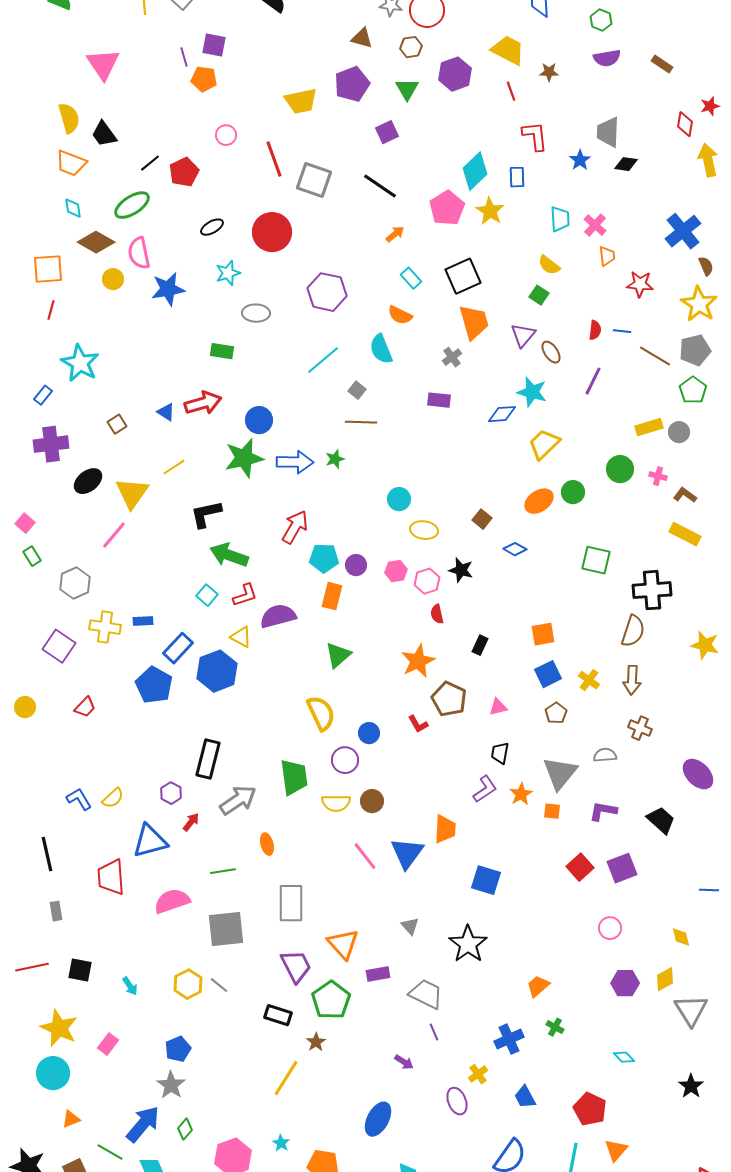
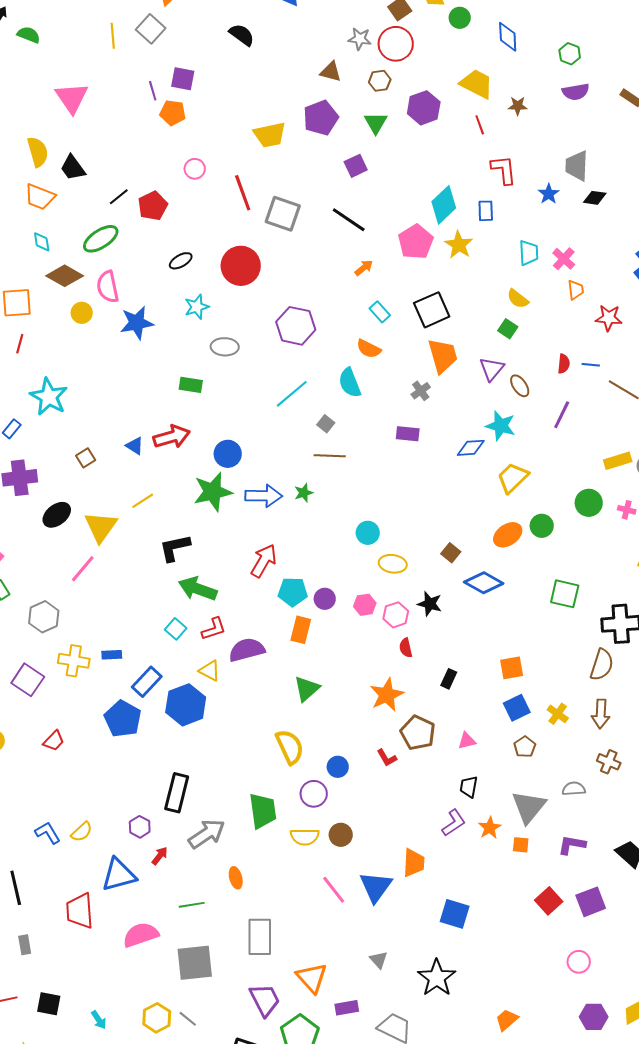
blue diamond: (515, 549) -> (484, 583), size x1.6

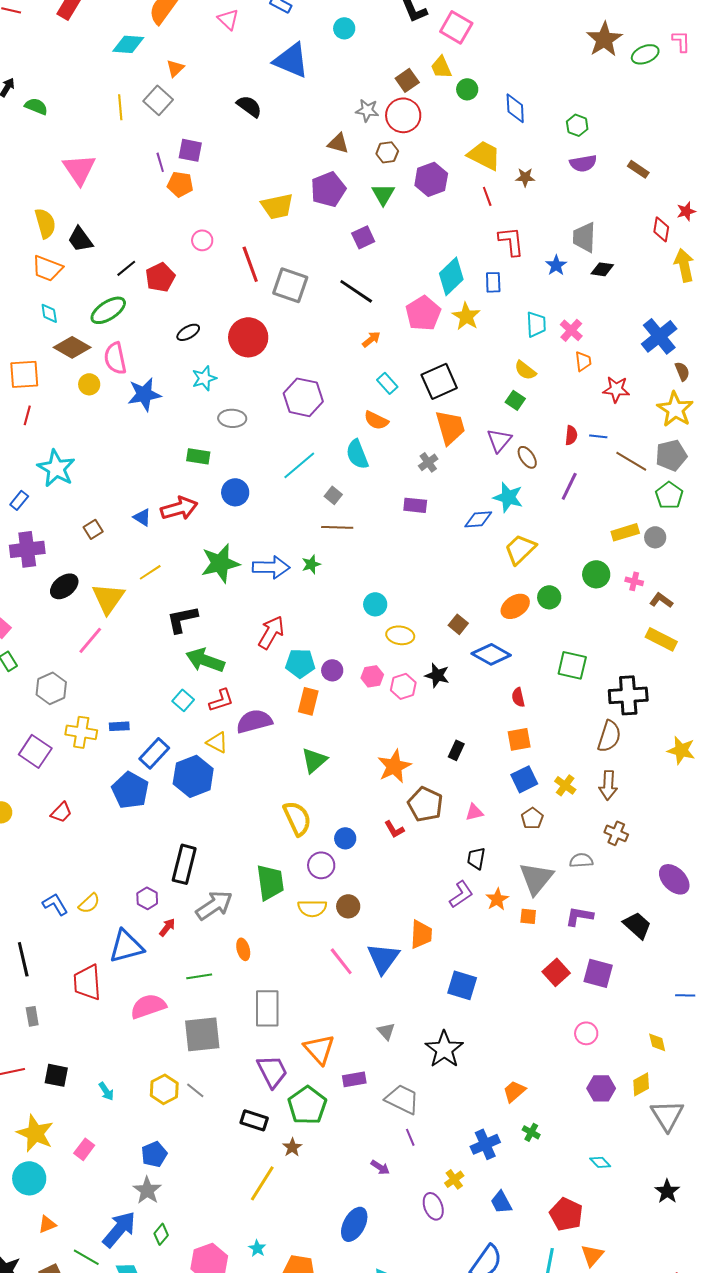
blue circle: (228, 454) -> (235, 492), moved
red semicircle: (406, 648) -> (518, 697), moved
purple square: (591, 902) -> (598, 973), turned 36

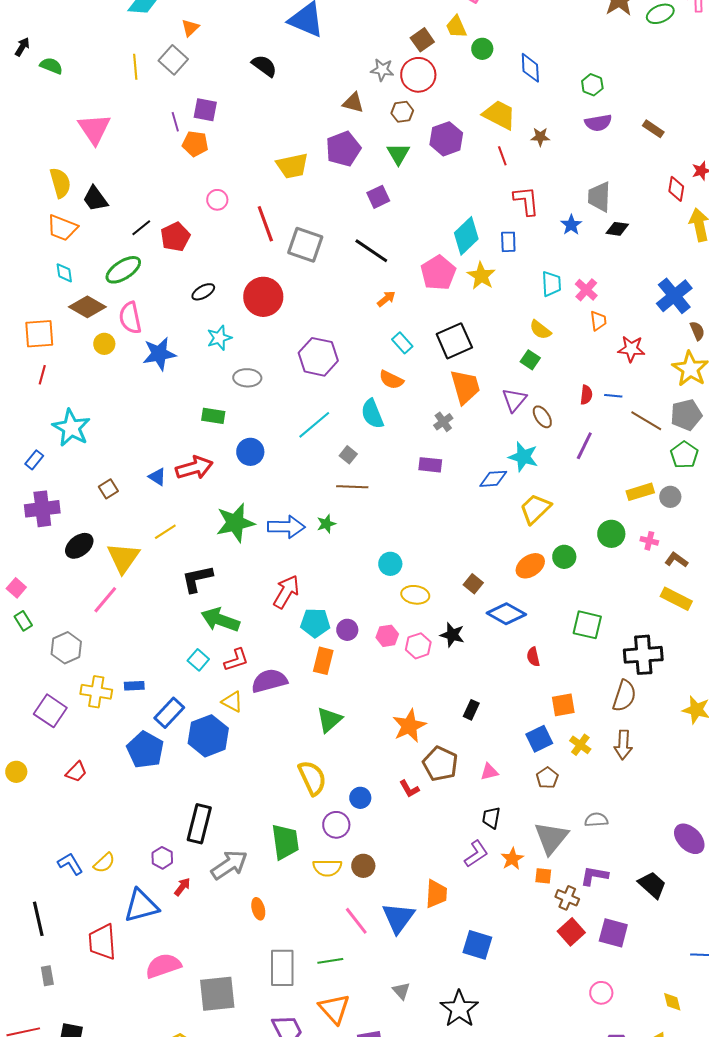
orange square: (519, 739) -> (563, 705), moved
brown cross: (616, 833) -> (567, 898), moved
green line: (199, 976) -> (330, 961), moved

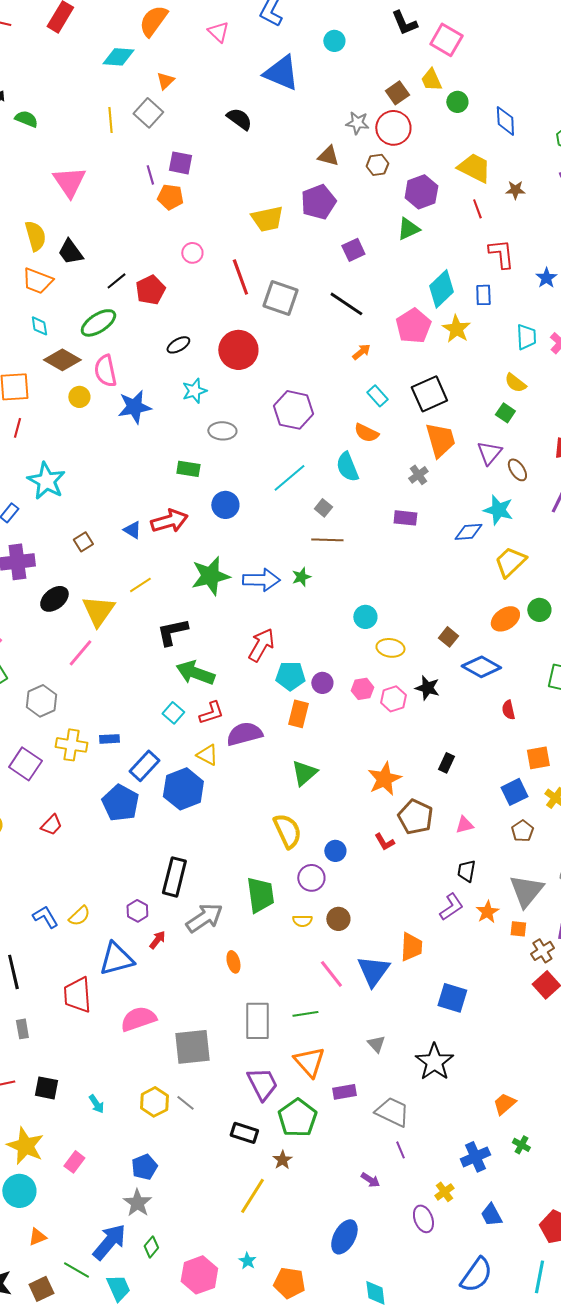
green triangle: (398, 154) -> (408, 229), moved, turned 35
yellow semicircle: (327, 868) -> (302, 921), size x0.7
brown cross: (567, 898) -> (542, 951), turned 35

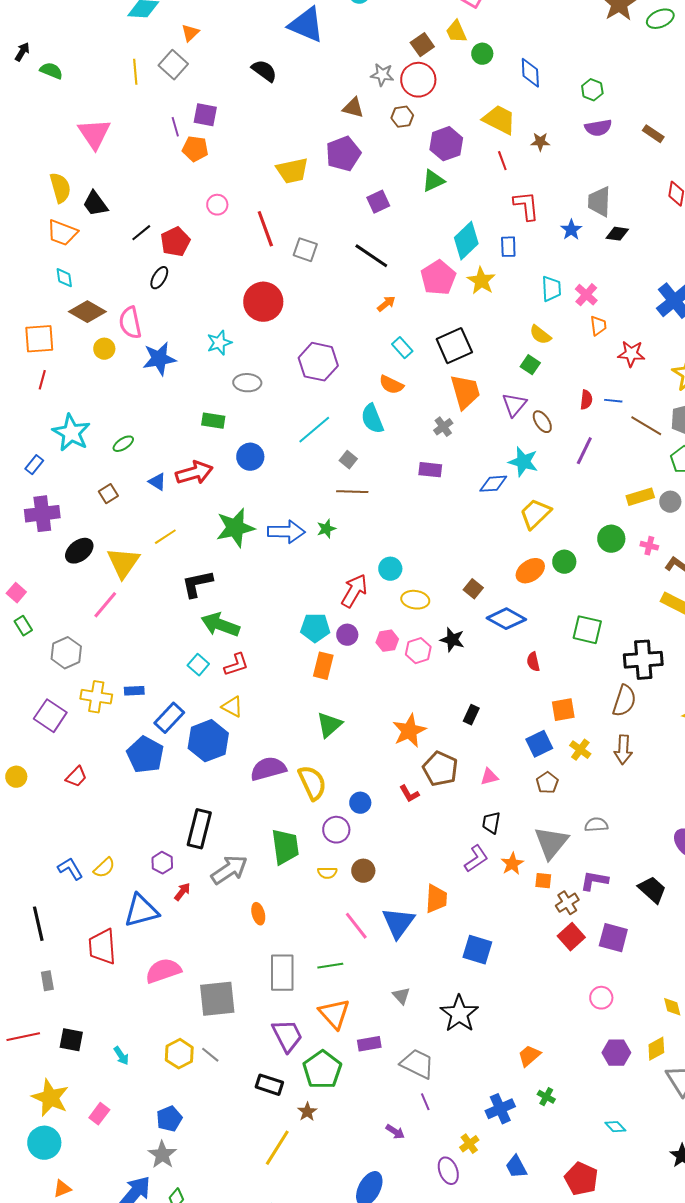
gray square: (280, 298) -> (305, 250), size x0.7
green ellipse: (98, 323) -> (123, 444), moved, size x0.6
black ellipse: (178, 345) -> (159, 278), moved, turned -30
red arrow: (261, 645) -> (354, 591), moved
purple semicircle: (244, 734) -> (268, 769), moved

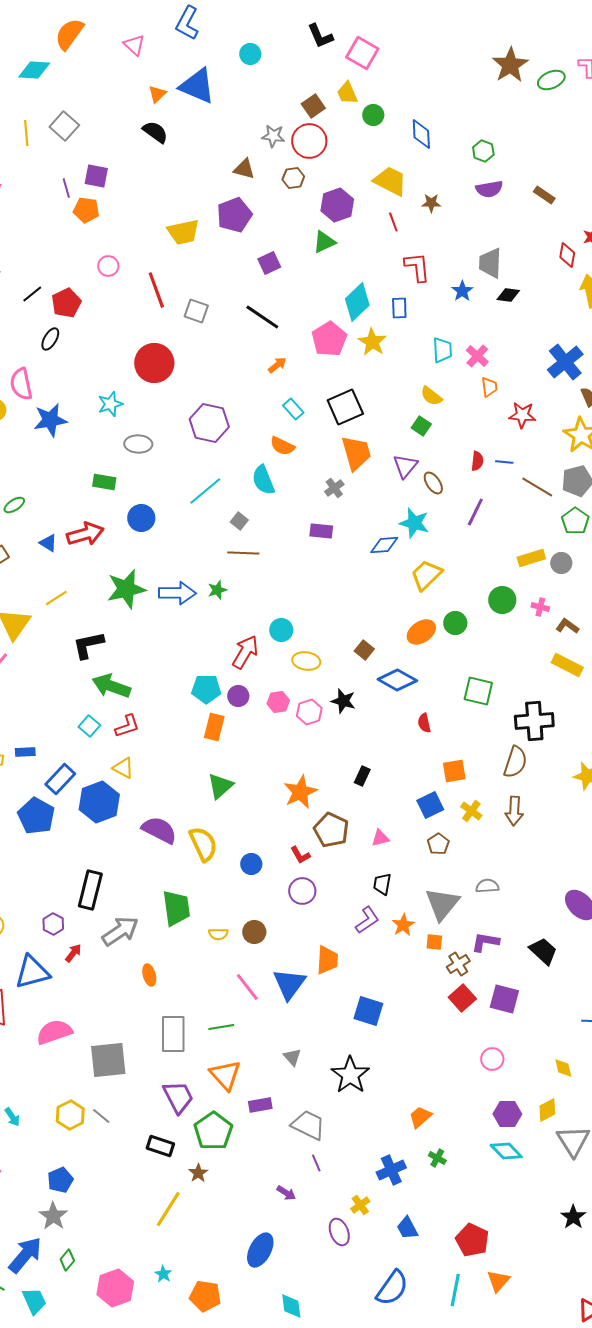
orange triangle: (190, 33) -> (157, 94), moved
purple semicircle: (268, 769) -> (159, 830), turned 42
purple circle: (336, 830) -> (302, 891), moved
cyan diamond: (615, 1127) -> (506, 1151), moved, size x1.5

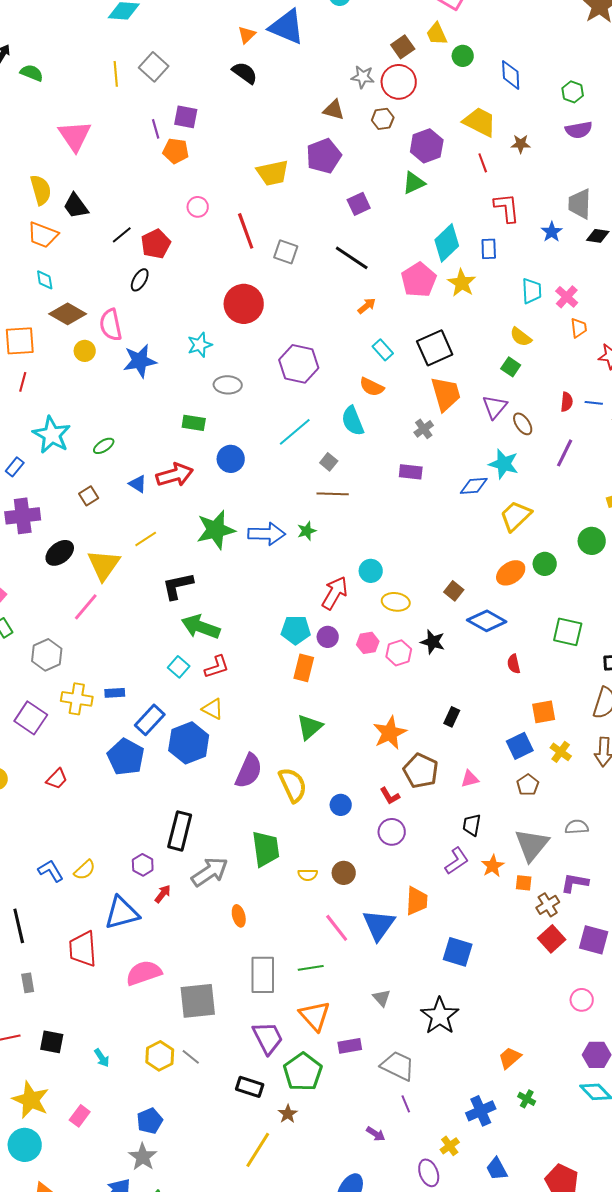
purple semicircle: (159, 830) -> (249, 771), turned 87

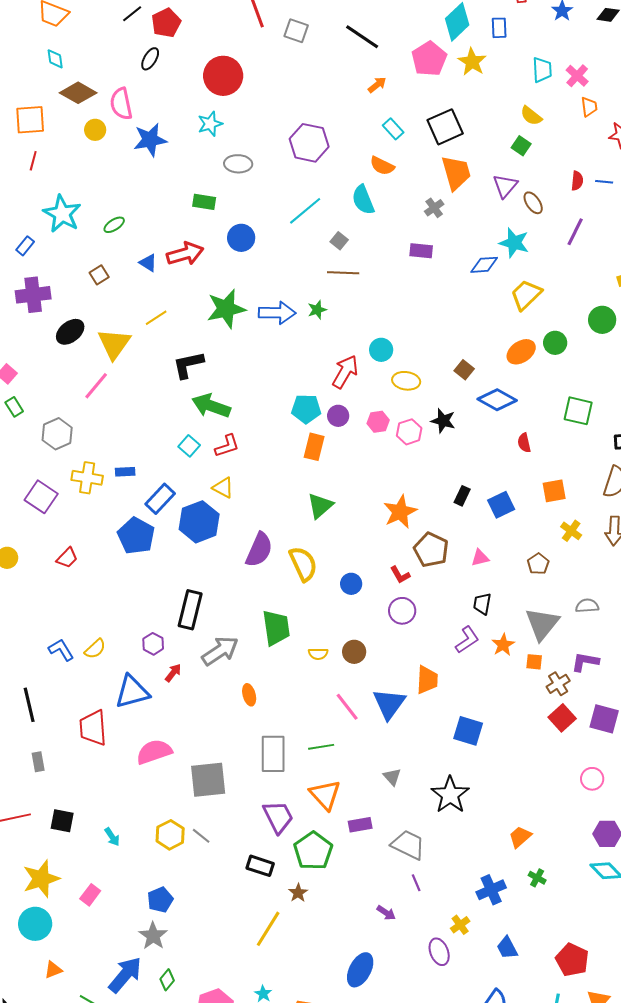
red circle: (244, 304) -> (223, 76), moved
blue square: (520, 746) -> (501, 505), moved
yellow star: (31, 1100) -> (41, 879), turned 30

